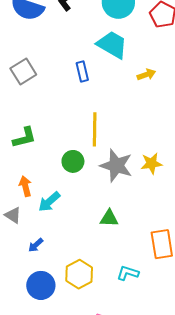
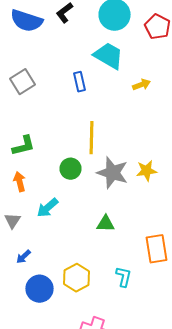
orange arrow: (25, 186) -> (20, 182), moved
gray triangle: (13, 215) -> (12, 221), turned 30
blue arrow: (36, 245) -> (24, 257), moved
cyan L-shape: (128, 273) -> (124, 277), turned 85

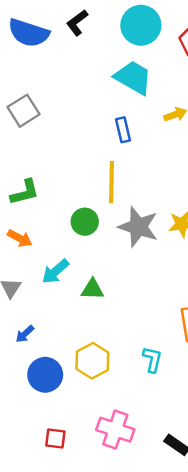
blue rectangle: (80, 82) -> (123, 130), moved
orange arrow: (20, 182) -> (20, 238), turned 132
green triangle: (106, 224) -> (92, 289), moved

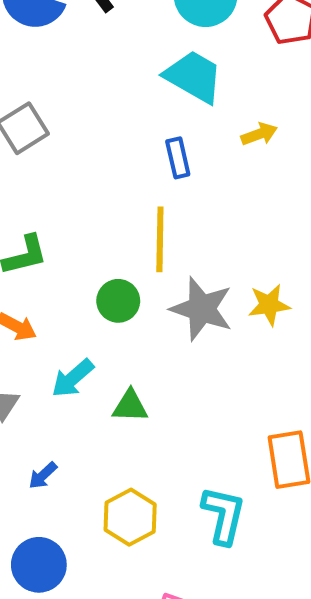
blue arrow: (25, 334) -> (43, 476), moved
cyan L-shape: (152, 359) -> (223, 515), size x1.4
blue circle: (45, 375) -> (39, 565), moved

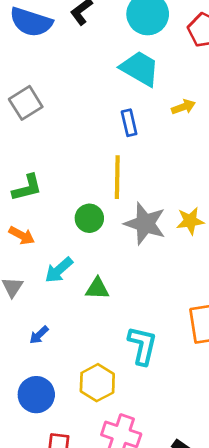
cyan L-shape: (223, 515) -> (142, 346), moved
yellow hexagon: (130, 517) -> (97, 383), moved

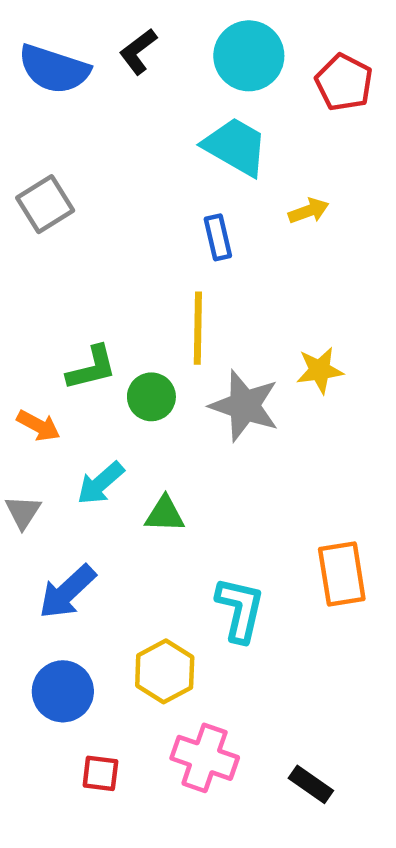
green L-shape: (27, 188) -> (92, 368), moved
yellow star: (190, 221) -> (320, 370), moved
blue arrow: (39, 335) -> (67, 592), size x1.8

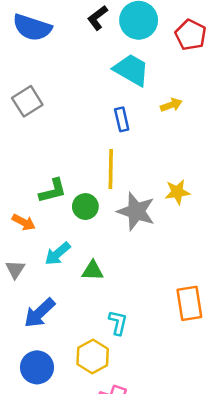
black L-shape: (138, 51) -> (97, 18), moved
cyan L-shape: (240, 609) -> (118, 323), moved, size x0.7

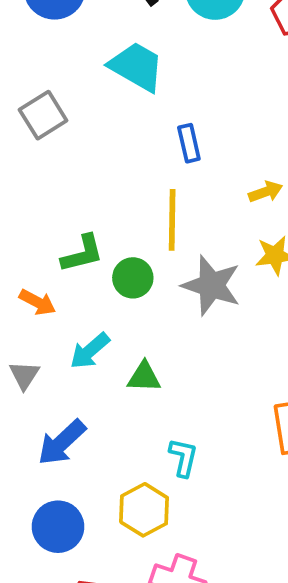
cyan trapezoid: (131, 70) -> (137, 67), moved
yellow arrow: (171, 105) -> (266, 192), moved

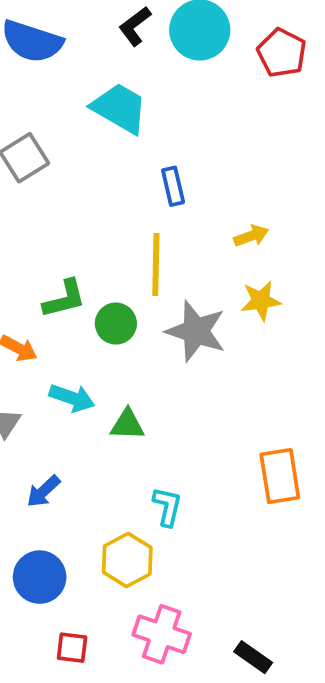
cyan arrow: (90, 351) -> (72, 398), turned -120
blue arrow: (62, 442) -> (43, 491), size x0.7

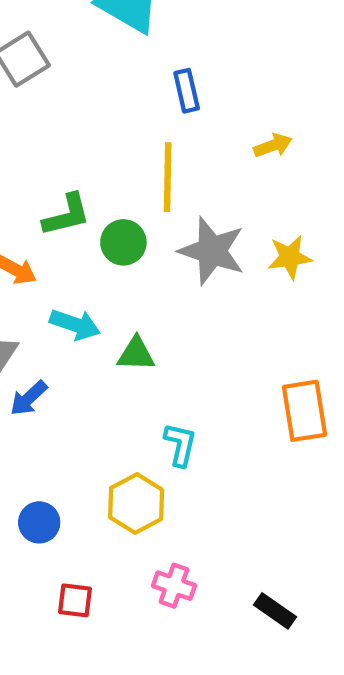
yellow star: (261, 301) -> (290, 257), moved
blue arrow: (43, 491) -> (29, 398), moved
blue circle: (40, 577) -> (39, 522), size x0.7
pink cross: (162, 634) -> (174, 586), size x0.7

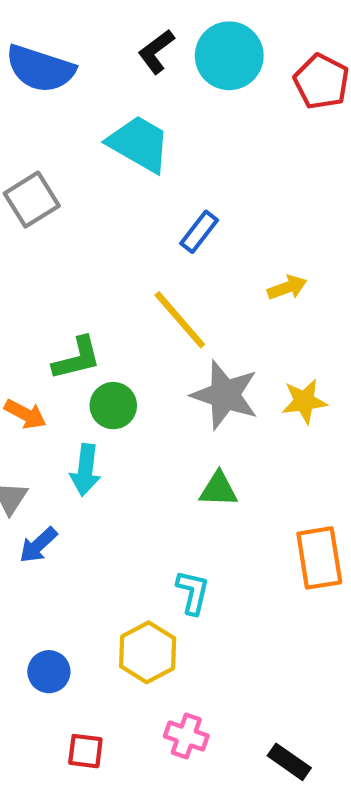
blue rectangle: (187, 91) -> (199, 232), turned 51
yellow line: (168, 177) -> (180, 320), turned -42
green circle: (123, 242) -> (113, 406), moved
cyan arrow: (75, 324) -> (85, 470), turned 78
green triangle: (136, 354) -> (218, 489), moved

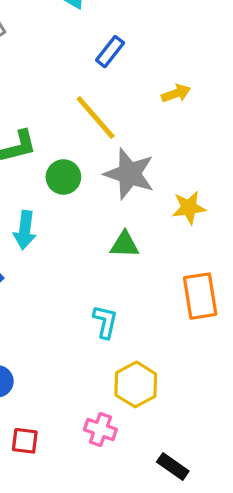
yellow star: (304, 401) -> (189, 208), moved
green circle: (113, 406) -> (63, 177), moved
yellow hexagon: (148, 652) -> (136, 384), moved
black rectangle: (289, 762) -> (173, 467), moved

